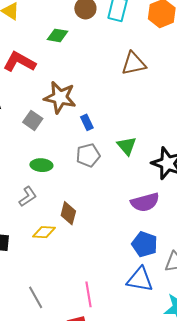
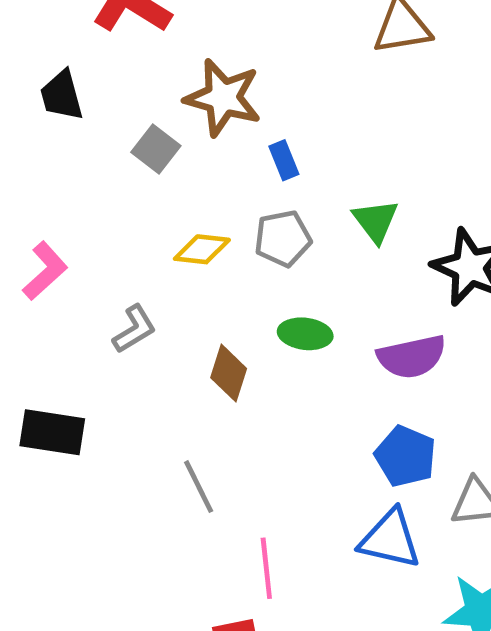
green ellipse: (41, 165) -> (305, 334), moved
yellow diamond: (44, 232) -> (202, 249), moved
gray line: (36, 297) -> (199, 487), moved

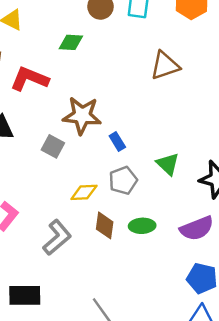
gray L-shape: (134, 329) -> (57, 237), size x1.4
brown diamond: (229, 373) -> (105, 225), moved

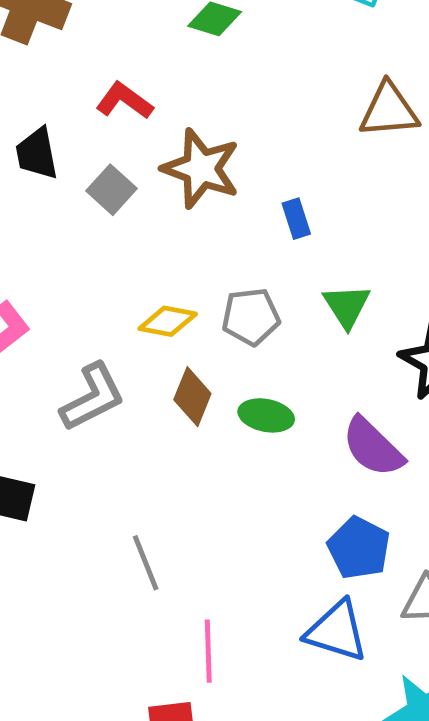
red L-shape: (29, 79) -> (124, 101), moved, size x0.7
blue rectangle: (117, 141) -> (296, 219), moved
gray square: (53, 146) -> (111, 190), moved
purple semicircle: (197, 228) -> (373, 447), turned 52

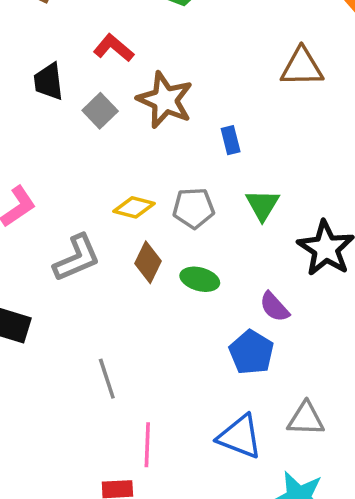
purple semicircle: (373, 447) -> (274, 307), size x0.7
blue pentagon: (359, 548) -> (251, 352), moved

